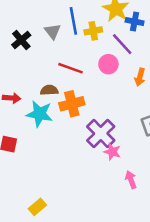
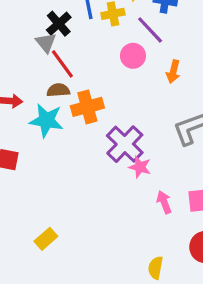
gray triangle: (53, 31) -> (46, 43), moved
black cross: (21, 40) -> (59, 24), moved
red line: (71, 68) -> (62, 64), moved, turned 35

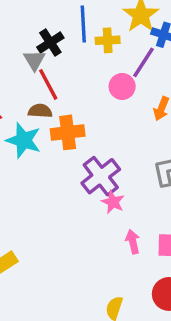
purple line: (150, 30) -> (144, 62), turned 68

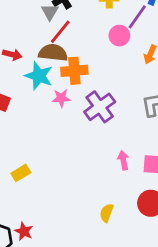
red line: (48, 84) -> (60, 32), turned 65
brown semicircle: (40, 111) -> (53, 53), size x1.5
pink star: (113, 202) -> (61, 98), moved, turned -30

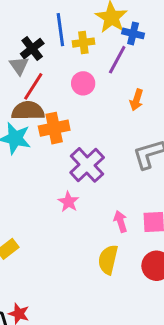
pink circle: (119, 36) -> (83, 83), moved
pink star: (61, 98) -> (68, 202), moved, turned -30
yellow semicircle: (107, 213) -> (108, 260), moved, size x1.4

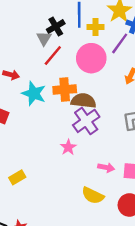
pink circle: (83, 83) -> (91, 58), size x1.6
brown semicircle: (28, 111) -> (83, 101), moved
pink arrow: (120, 221) -> (106, 167), turned 112
yellow semicircle: (108, 260) -> (93, 195), turned -85

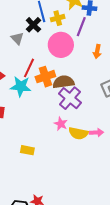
black cross: (56, 26) -> (33, 25), moved
red line: (53, 56) -> (29, 68), moved
yellow rectangle: (17, 177) -> (27, 150), moved, turned 56
yellow semicircle: (93, 195) -> (78, 133), moved

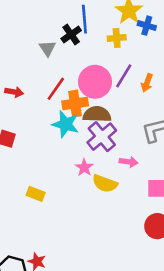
yellow cross: (58, 18) -> (117, 38), moved
purple line: (81, 27) -> (124, 76), moved
pink circle: (61, 45) -> (95, 82), moved
cyan star: (21, 86) -> (66, 124), moved
pink arrow: (96, 132) -> (129, 162), moved

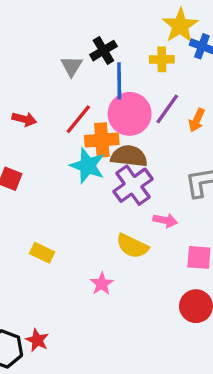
blue line: (84, 19) -> (119, 81), moved
pink star: (84, 167) -> (102, 284), moved

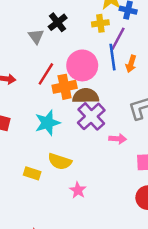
blue line: (119, 81) -> (112, 57), moved
purple line: (167, 109) -> (118, 39), moved
cyan star: (87, 166) -> (47, 123), moved, turned -30
yellow semicircle: (132, 246) -> (60, 161), moved

